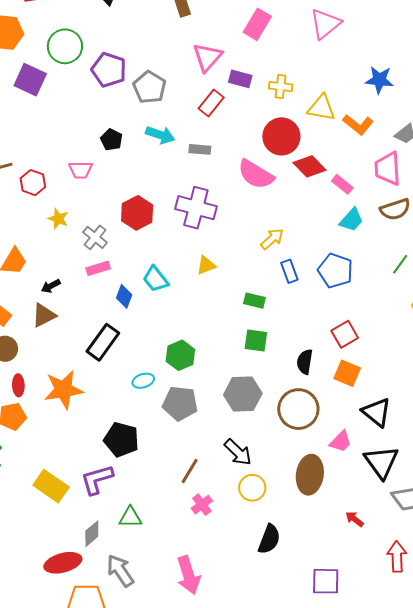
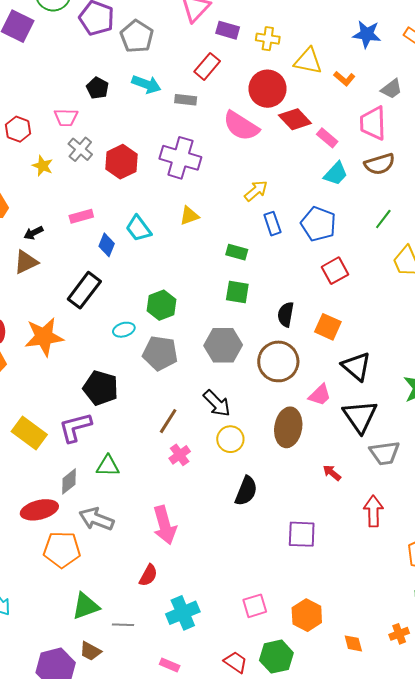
red rectangle: (211, 103) -> (207, 66), moved
orange L-shape: (358, 125) -> (344, 79), size x0.7
gray cross: (95, 237) -> (80, 149), moved
red square: (345, 334) -> (335, 271), moved
gray arrow: (120, 571) -> (96, 519), turned -36

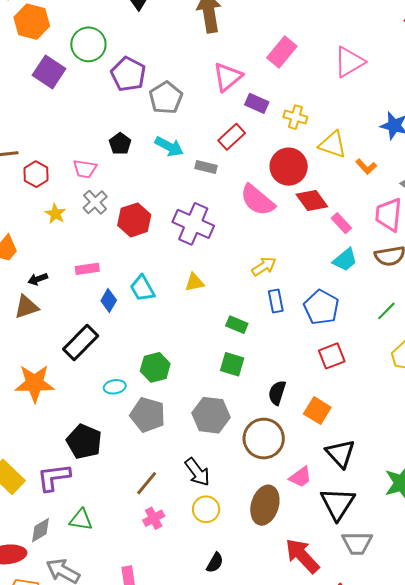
red arrow: (332, 473) -> (302, 556), size x2.0
black semicircle: (246, 491) -> (215, 563), size x0.7

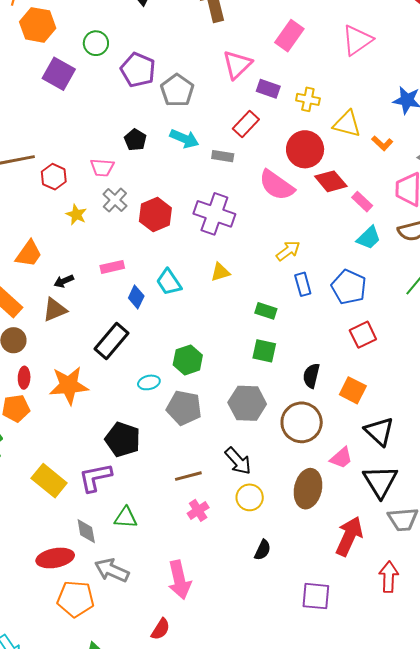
green circle: (88, 44) -> (96, 43), size x0.7
brown line: (147, 483) -> (188, 476), turned 40
gray diamond: (40, 530) -> (86, 531), turned -64
red arrow: (302, 556) -> (349, 536), turned 72

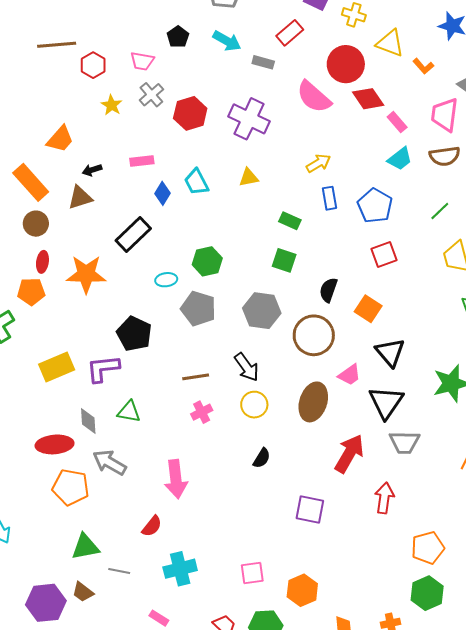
yellow rectangle: (49, 481) -> (57, 367), turned -68

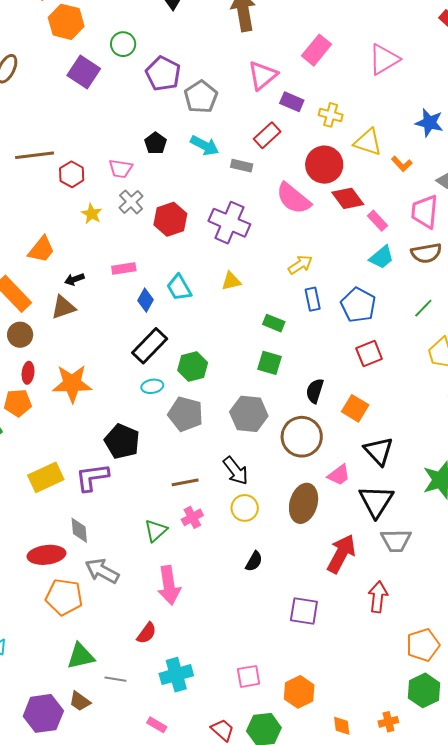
black rectangle: (133, 235) -> (150, 346), moved
green triangle: (129, 412) -> (156, 531), moved, turned -50

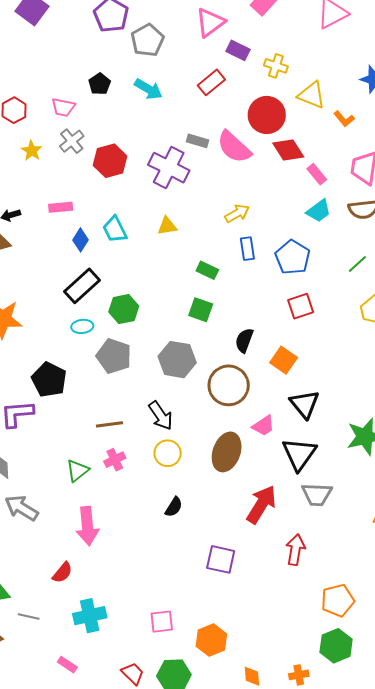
gray rectangle: (242, 166) -> (198, 141), moved

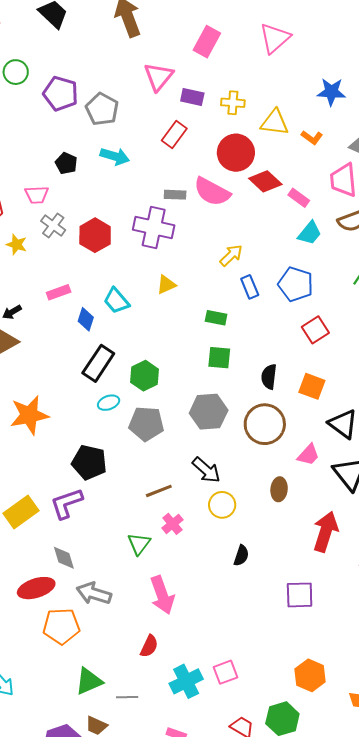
brown ellipse: (227, 452) -> (279, 489), size x0.6
pink square: (162, 622) -> (226, 672), moved

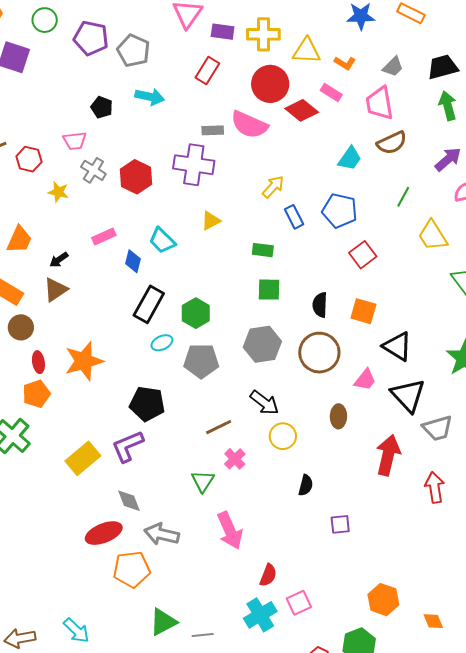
yellow cross: (233, 103) -> (263, 34), size x1.4
pink rectangle: (299, 198) -> (331, 93), moved
purple square: (300, 595) -> (340, 524), moved, size x0.7
red semicircle: (149, 646) -> (268, 575), moved

